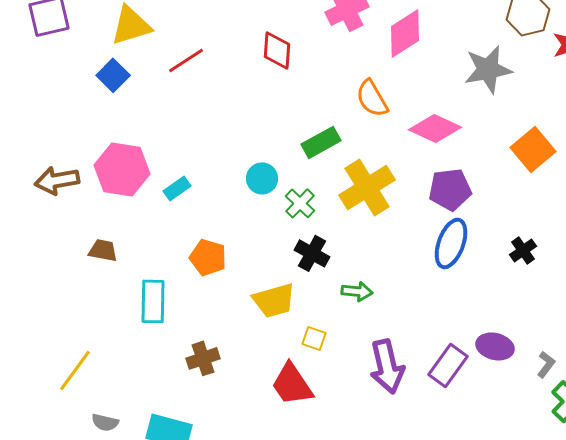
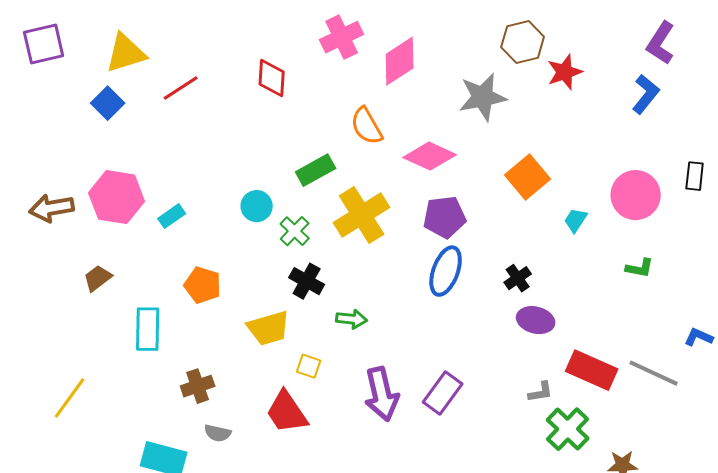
brown trapezoid: (103, 250) -> (98, 278), turned -48
purple ellipse: (495, 346) -> (536, 320), moved
gray L-shape: (546, 364) -> (541, 392), turned 44
gray semicircle: (105, 422) -> (218, 433), moved

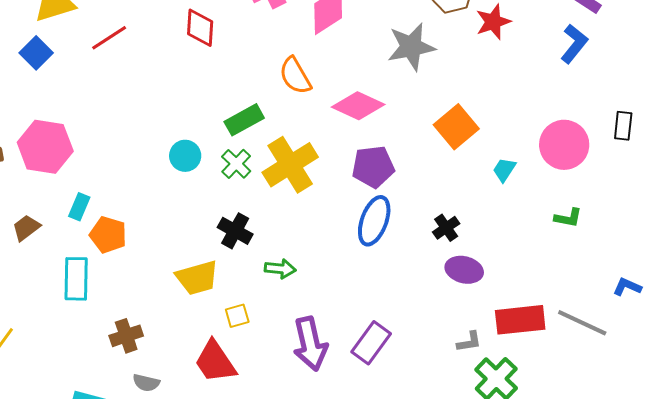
cyan rectangle: (172, 216) -> (79, 207), moved, turned -32
green cross: (295, 231) -> (236, 164), moved
orange pentagon: (203, 285) -> (108, 235), moved
yellow square: (309, 366) -> (237, 316), turned -35
red rectangle: (592, 370) -> (520, 320), turned -30

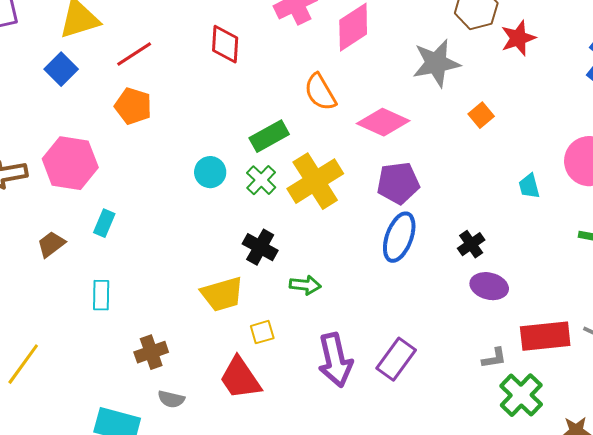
orange square: (456, 127) -> (481, 115), moved, size x0.6
cyan trapezoid: (504, 170) -> (529, 186), turned -48
orange pentagon: (108, 235) -> (133, 106), moved
cyan rectangle: (76, 279) -> (101, 295), size x0.7

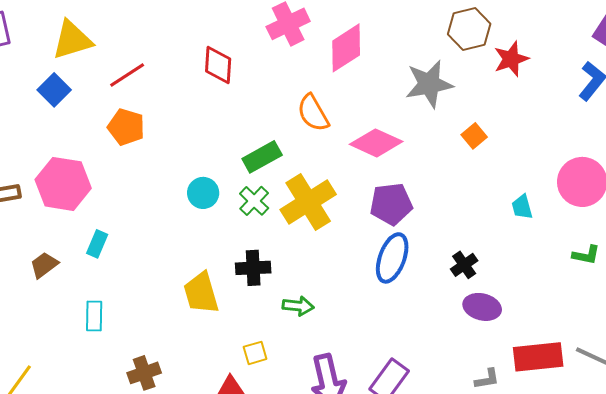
black cross: (260, 247) -> (253, 268), turned -32
yellow trapezoid: (222, 294) -> (201, 293), moved, turned 90

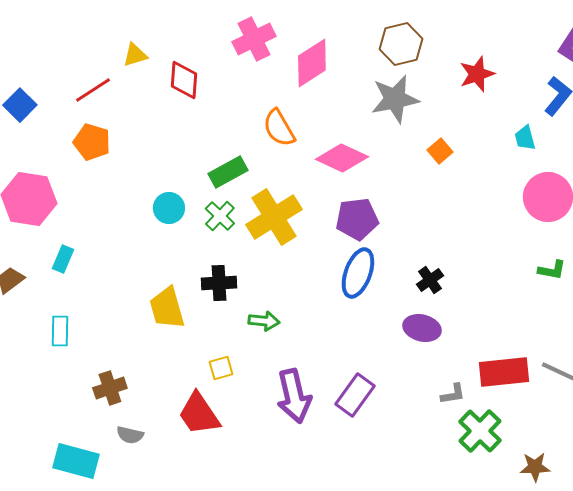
brown hexagon: (469, 29) -> (401, 44), moved
yellow triangle: (72, 40) -> (135, 55), moved, size x0.6
cyan trapezoid: (522, 207) -> (525, 138), moved
purple ellipse: (482, 307) -> (422, 328), moved

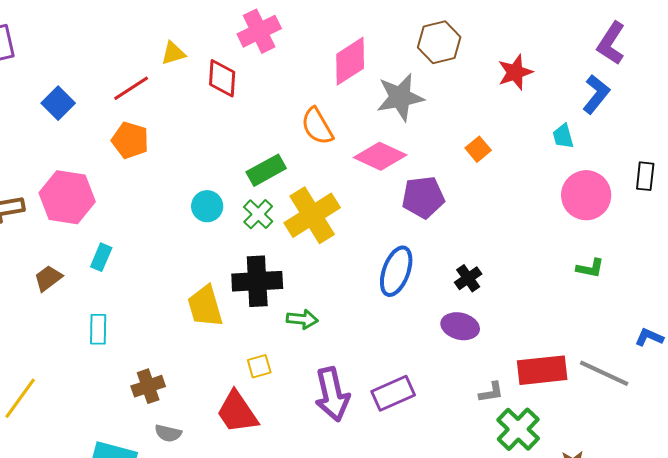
pink cross: (254, 39) -> (259, 31), moved
gray star: (395, 99) -> (400, 97), moved
purple pentagon: (357, 219) -> (423, 197), moved
black cross: (219, 283) -> (257, 281), size x1.4
purple rectangle: (355, 395) -> (393, 393), turned 30

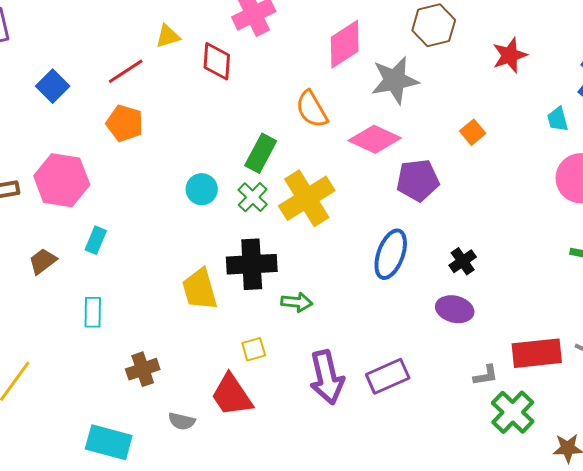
green rectangle: (266, 170) -> (261, 153), turned -33
gray semicircle: (168, 433) -> (182, 421), moved

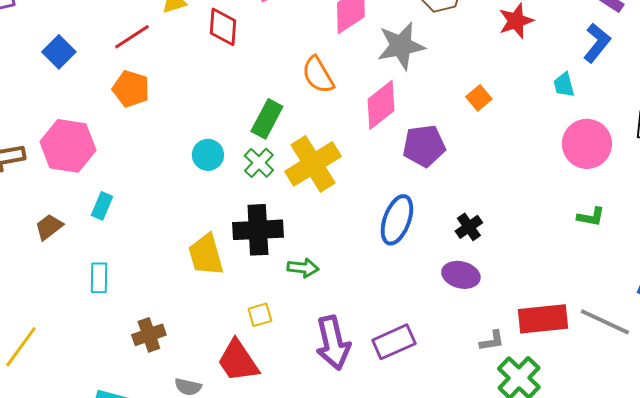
pink diamond: (375, 139) -> (381, 105), turned -63

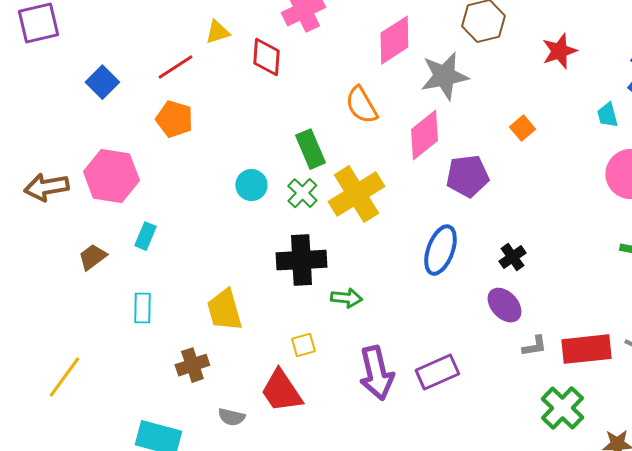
green rectangle: (267, 119) -> (310, 149), turned -51
yellow trapezoid: (206, 255) -> (224, 310), moved
purple ellipse: (461, 275) -> (504, 305), turned 33
gray L-shape: (492, 341) -> (534, 346), moved

